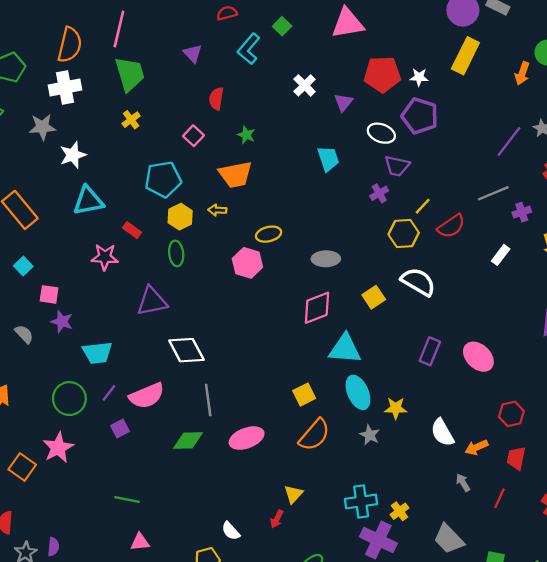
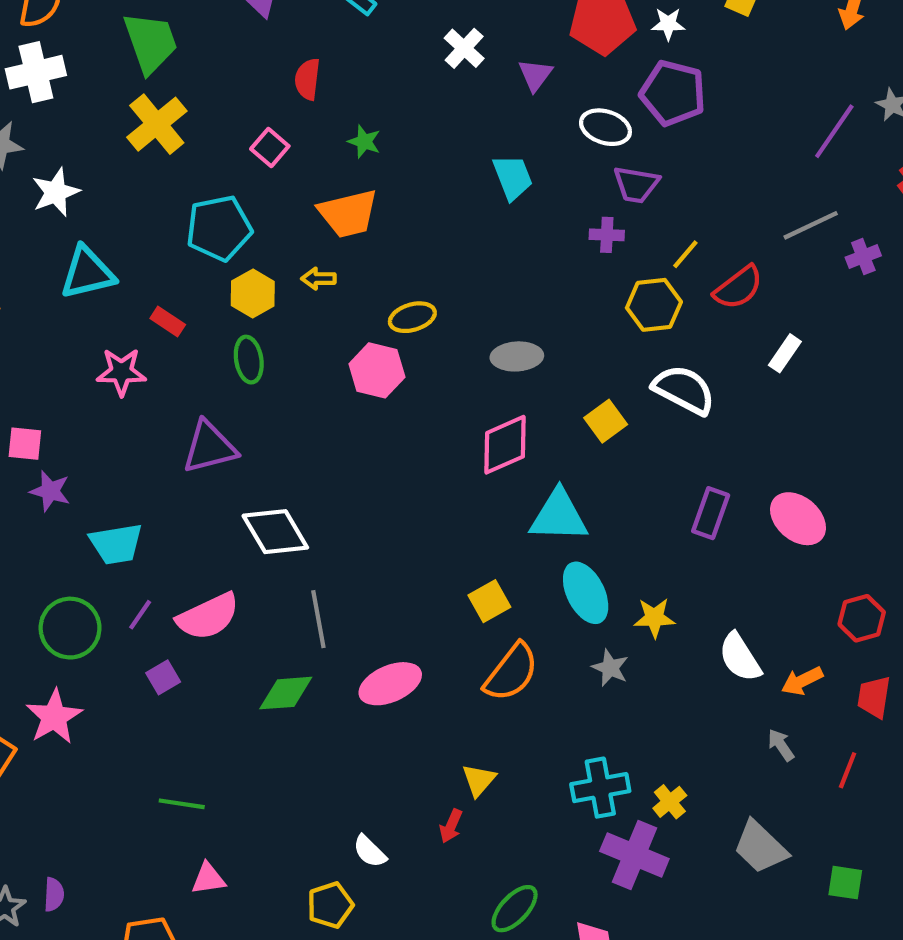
yellow cross: (131, 120) -> (157, 124), size x1.8
purple cross: (379, 193) -> (607, 235), turned 36
white rectangle: (501, 255) -> (785, 353), moved

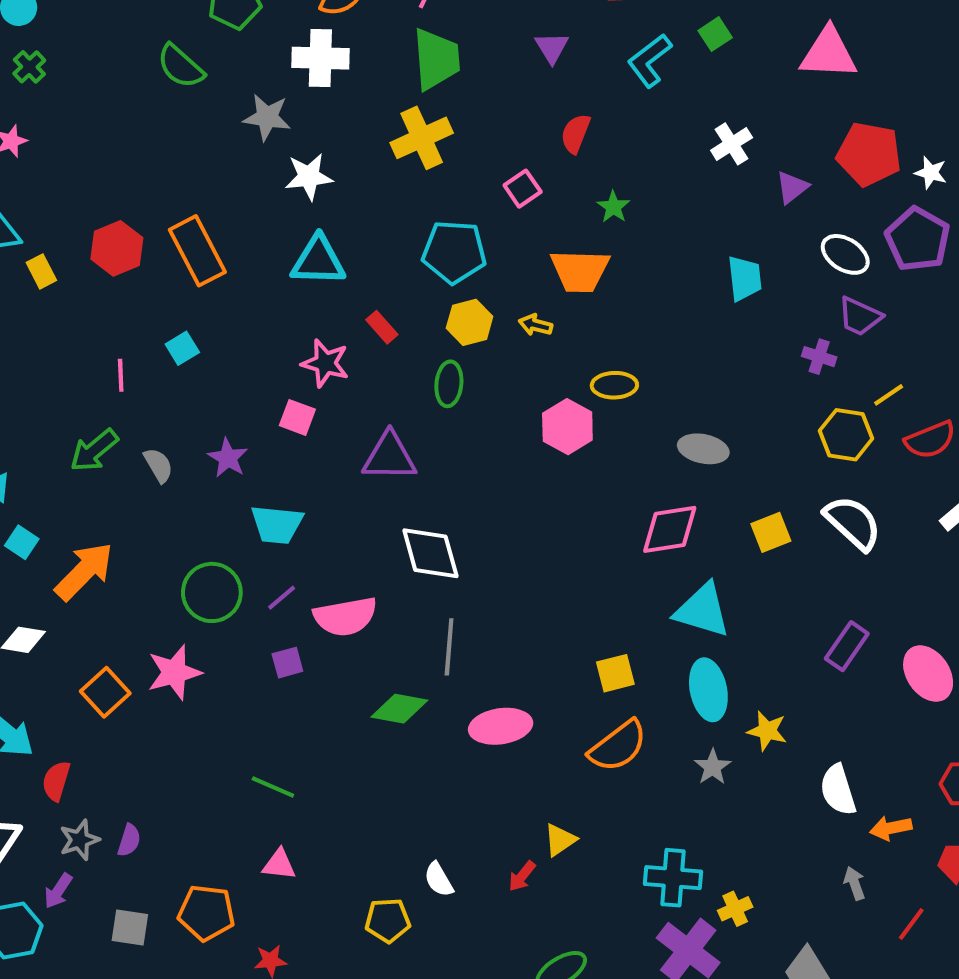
pink square: (25, 444) -> (297, 417), moved

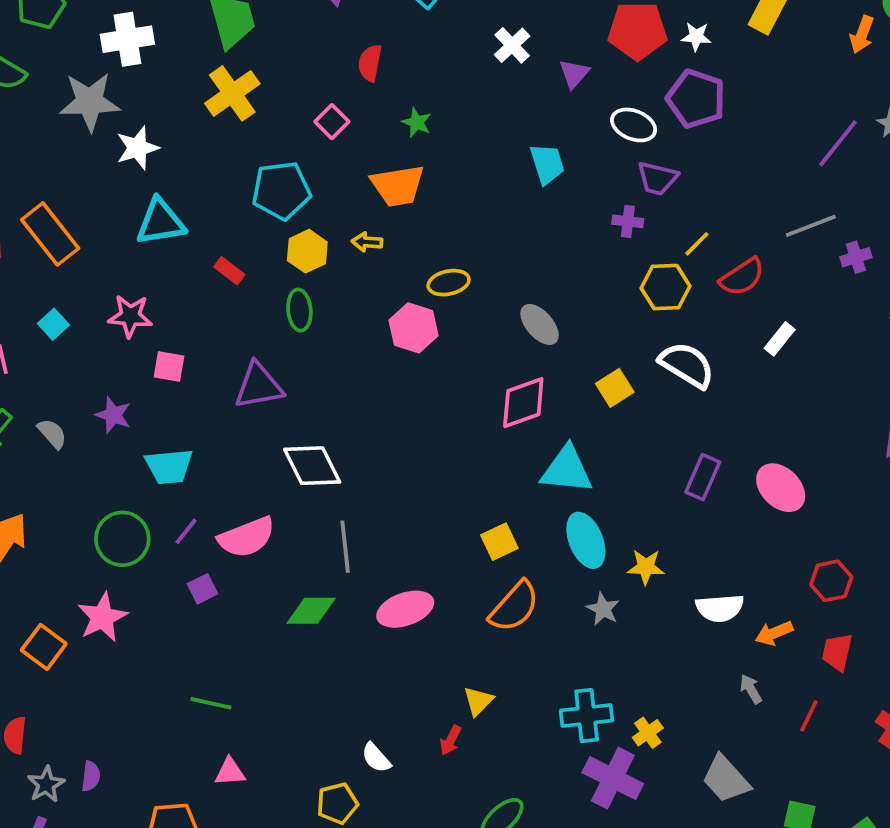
gray star: (267, 117) -> (90, 102), size x1.4
pink star: (325, 363) -> (130, 316), moved
gray ellipse: (703, 449) -> (540, 324), turned 48
white semicircle: (838, 790) -> (720, 608), turned -66

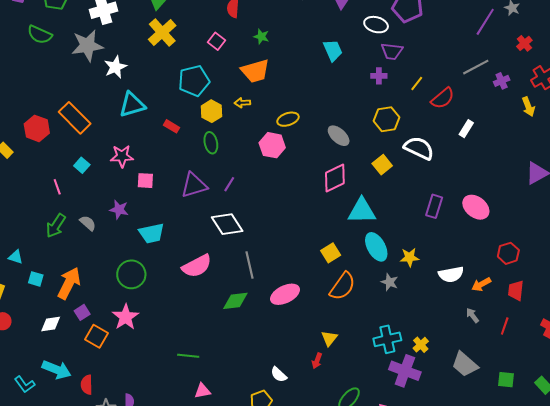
yellow hexagon: (665, 287) -> (386, 119), moved
purple line: (186, 531) -> (229, 184), moved
purple square: (202, 589) -> (82, 312), moved

